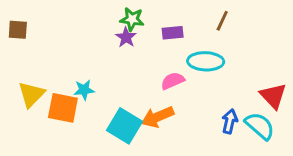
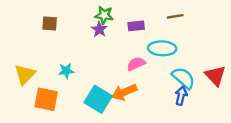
brown line: (222, 21) -> (175, 16), turned 56
brown square: (18, 30) -> (50, 23), moved
orange square: (63, 108) -> (46, 99), moved
cyan semicircle: (260, 126) -> (183, 78), moved

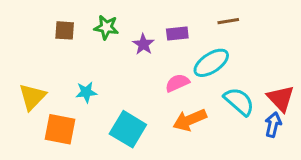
green star: (104, 15) -> (106, 27), moved
purple star: (99, 29) -> (143, 44), moved
cyan ellipse: (162, 48) -> (211, 63), turned -36
orange arrow: (124, 92) -> (190, 120), moved
blue arrow: (181, 96) -> (273, 125), moved

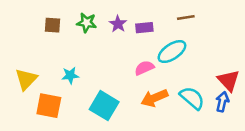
purple star: (143, 44) -> (118, 24), moved
cyan semicircle: (239, 101) -> (192, 98), moved

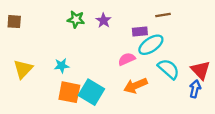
brown square: (53, 25) -> (14, 22), moved
purple rectangle: (144, 28) -> (140, 32), moved
cyan semicircle: (192, 98) -> (169, 69), moved
orange square: (49, 106) -> (69, 92), moved

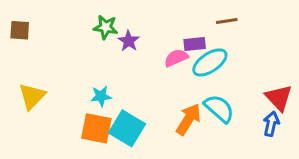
purple star: (103, 20) -> (129, 41), moved
pink semicircle: (127, 59) -> (176, 58), moved
cyan star: (62, 66) -> (101, 96), moved
cyan semicircle: (169, 69) -> (219, 108), moved
orange arrow: (135, 86) -> (188, 119), turned 145

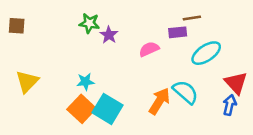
purple rectangle: (195, 44) -> (178, 32), moved
cyan ellipse: (210, 62) -> (206, 53), moved
orange square: (96, 128) -> (82, 109), turned 32

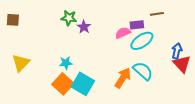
brown line: (192, 18) -> (157, 14), moved
pink semicircle: (149, 49) -> (123, 33), moved
cyan ellipse: (206, 53) -> (142, 41), moved
blue arrow: (230, 105) -> (177, 51), moved

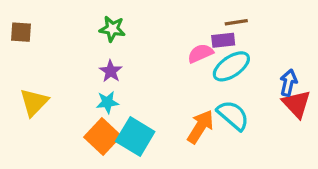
brown line: (157, 14) -> (236, 22), moved
purple star: (84, 27) -> (111, 71), moved

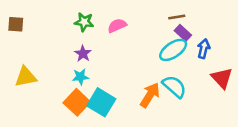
purple rectangle: (223, 40) -> (183, 33), moved, turned 49
pink semicircle: (200, 53) -> (117, 26), moved
blue arrow: (288, 83) -> (204, 49), moved
yellow triangle: (34, 102) -> (26, 77), turned 35

